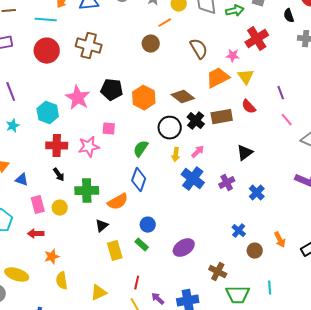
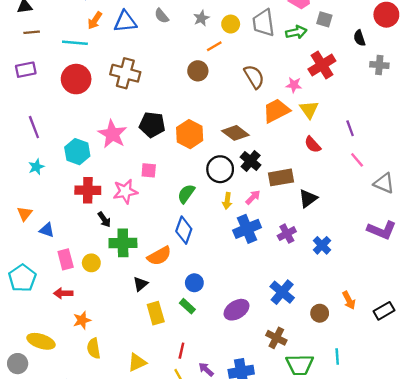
brown rectangle: (222, 117) -> (281, 177), moved
black arrow: (59, 175) -> (104, 220), moved
blue cross: (193, 179) -> (247, 229), turned 30
blue cross: (239, 231) -> (282, 292), moved, size x1.5

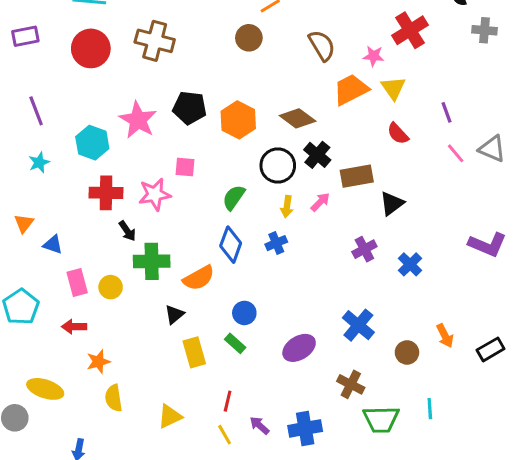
gray triangle: (384, 183) -> (492, 149), moved
blue cross: (247, 229) -> (276, 243), moved, size x0.6

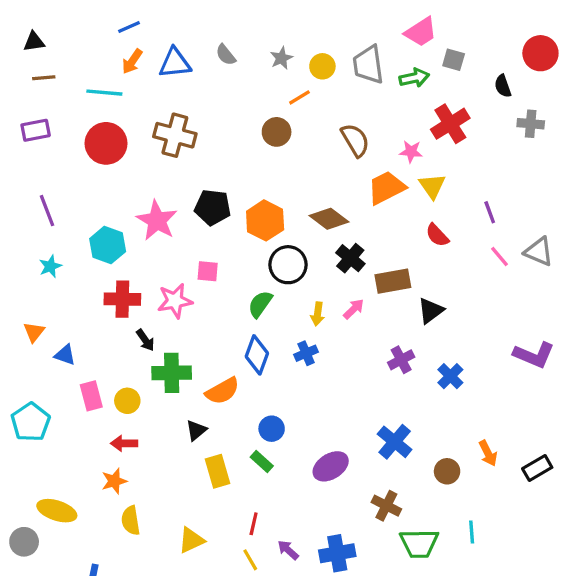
black circle: (278, 166) -> (288, 265), moved
red arrow: (74, 327) -> (124, 443), moved

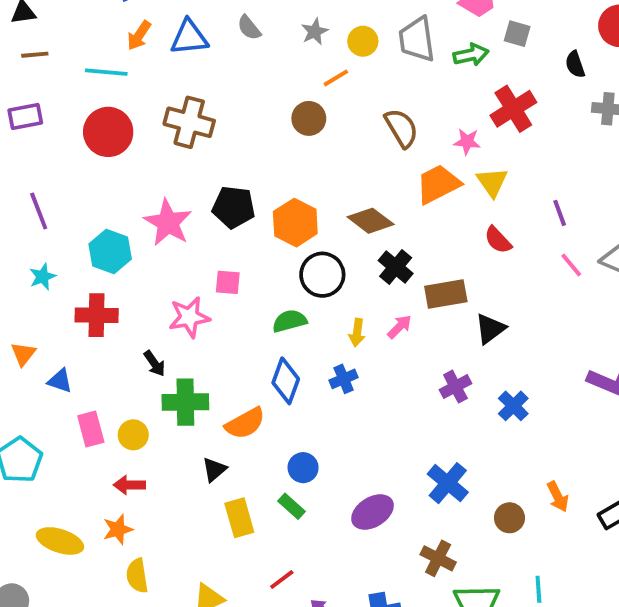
red cross: (122, 299) -> (97, 315), moved
green semicircle: (260, 304) -> (290, 321), turned 40
yellow ellipse: (57, 511) -> (60, 541), moved
red line: (254, 524) -> (282, 580), turned 40

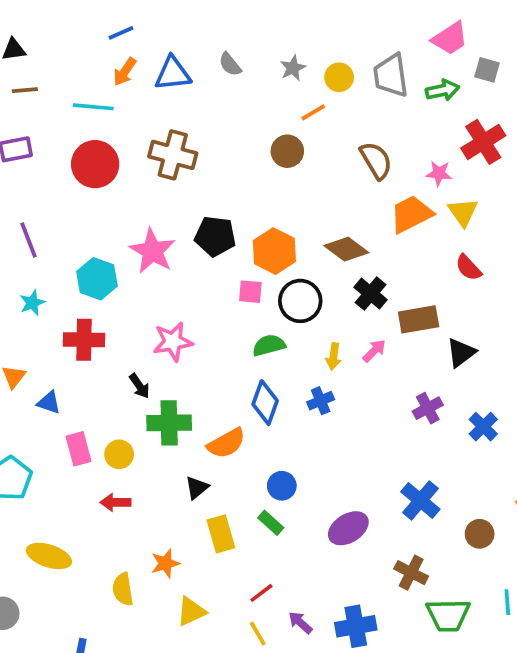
pink square: (228, 282) -> (250, 292), moved
orange star: (118, 529) -> (165, 563), moved

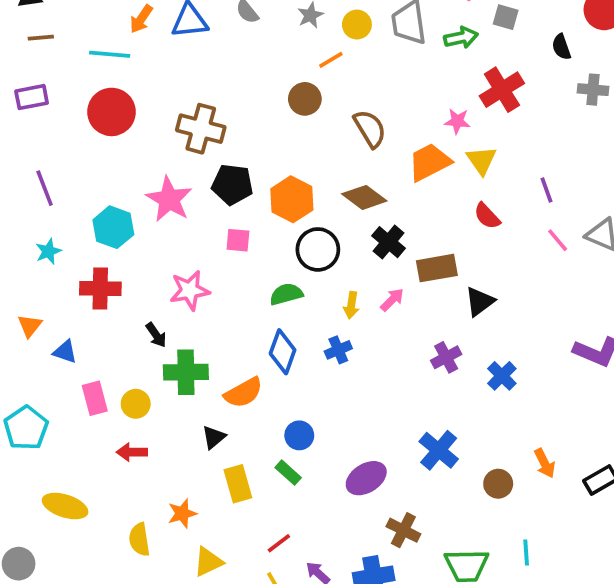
brown cross: (173, 155) -> (201, 129), moved
brown semicircle: (376, 160) -> (370, 129), moved
pink square: (250, 292) -> (238, 240), moved
brown cross: (411, 573) -> (403, 530), moved

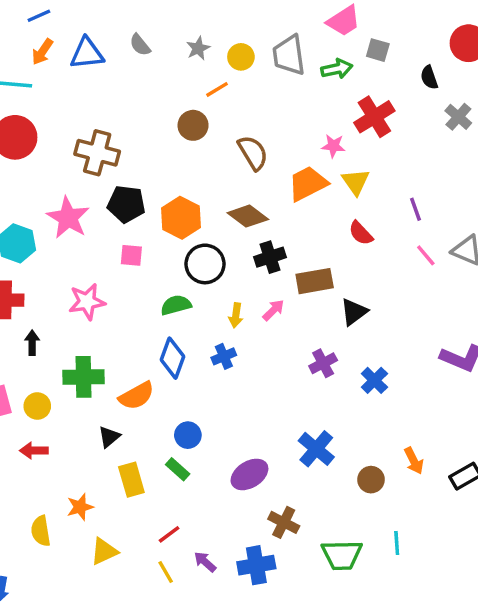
gray cross: (593, 90) -> (458, 117), turned 36
black cross: (388, 242) -> (270, 257), turned 32
black arrow: (156, 335) -> (32, 343), moved, turned -145

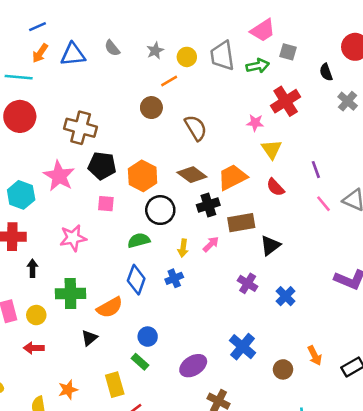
orange trapezoid: (308, 184) -> (232, 177), moved
purple cross: (323, 363) -> (248, 283), turned -30
yellow rectangle: (131, 480) -> (115, 385), moved

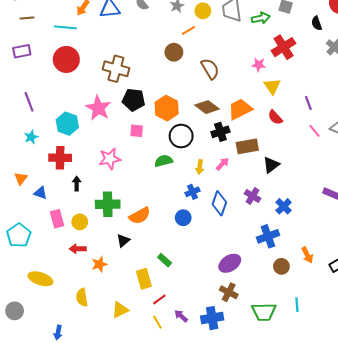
blue diamond: (136, 280) -> (219, 203), moved
blue circle: (148, 337) -> (183, 218), moved
blue cross: (243, 347) -> (268, 236), moved, turned 30
purple ellipse: (193, 366) -> (230, 263), moved
orange star: (68, 390) -> (99, 264), moved

